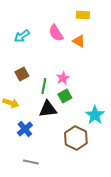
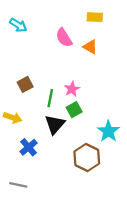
cyan arrow: (22, 36) -> (18, 25), moved, turned -112
black triangle: (48, 109) -> (55, 124), turned -42
gray line: (31, 162) -> (18, 185), moved

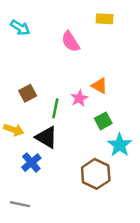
orange triangle: (90, 47) -> (99, 86), moved
green square: (74, 110) -> (103, 121), moved
black triangle: (55, 124) -> (47, 137), moved, turned -40

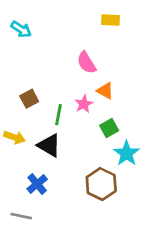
pink semicircle: (70, 42) -> (86, 63), moved
blue cross: (31, 163) -> (37, 184), moved

